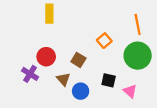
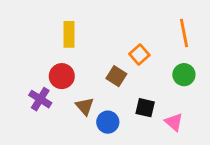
yellow rectangle: (49, 14) -> (69, 34), moved
green circle: (138, 56) -> (184, 75), size x0.6
brown square: (78, 60) -> (116, 76), moved

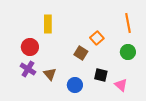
red circle: (62, 76) -> (30, 47), moved
brown triangle: (85, 106) -> (50, 74), moved

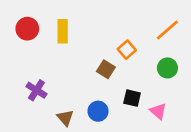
orange line: (128, 23) -> (167, 30), turned 60
red circle: (30, 47) -> (27, 29), moved
brown triangle: (50, 74) -> (65, 118), moved

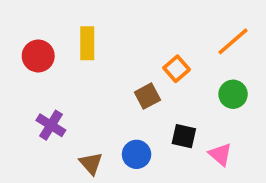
red circle: (27, 29) -> (38, 56), moved
brown square: (106, 69) -> (147, 96), turned 30

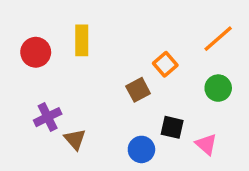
purple cross: (51, 125) -> (48, 117), turned 32
blue circle: (137, 154) -> (141, 149), moved
brown triangle: (91, 163) -> (75, 139), moved

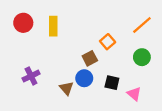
red circle: (36, 52) -> (23, 23), moved
brown triangle: (75, 139) -> (67, 88), moved
blue circle: (141, 149) -> (84, 78), moved

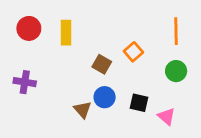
orange line: (142, 25) -> (176, 31), turned -50
brown square: (90, 58) -> (102, 64), moved, turned -32
purple cross: (31, 76) -> (25, 82), moved, turned 35

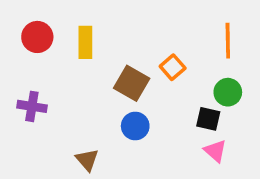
brown square: (102, 64) -> (132, 83), size x1.4
black square: (139, 103) -> (208, 119), moved
brown triangle: (83, 110) -> (87, 160), moved

